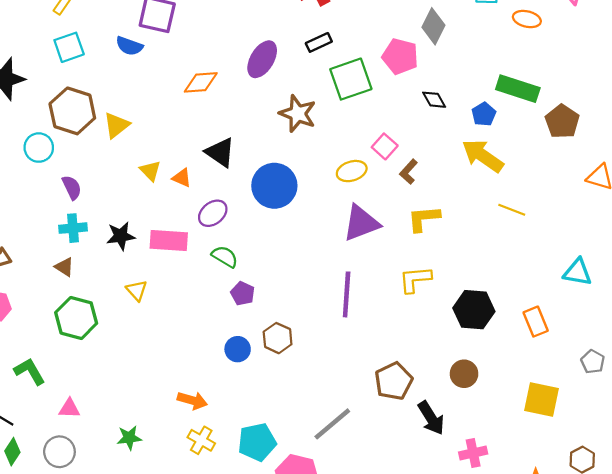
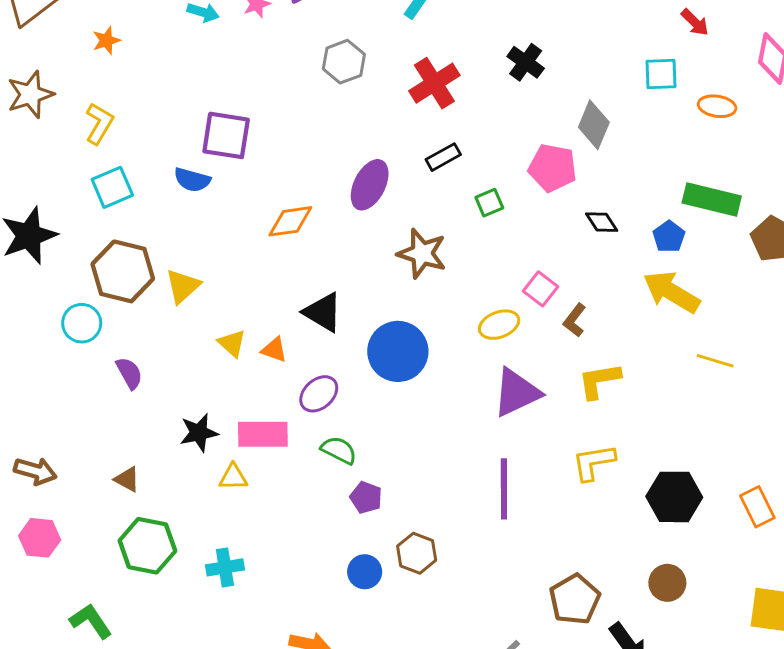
green square: (351, 79) -> (489, 203), size x0.5
cyan cross: (73, 228) -> (225, 567), moved
yellow triangle: (137, 290) -> (233, 477), moved, turned -45

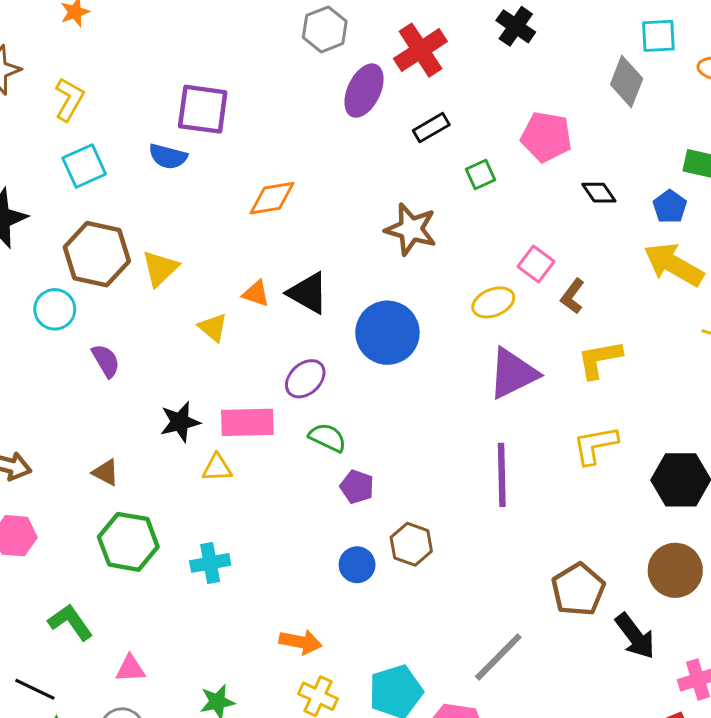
gray diamond: (594, 125) -> (627, 81), moved
purple ellipse: (370, 185) -> (364, 91), moved
orange triangle: (274, 350) -> (256, 294), moved
brown circle: (667, 583) -> (675, 570), size x1.4

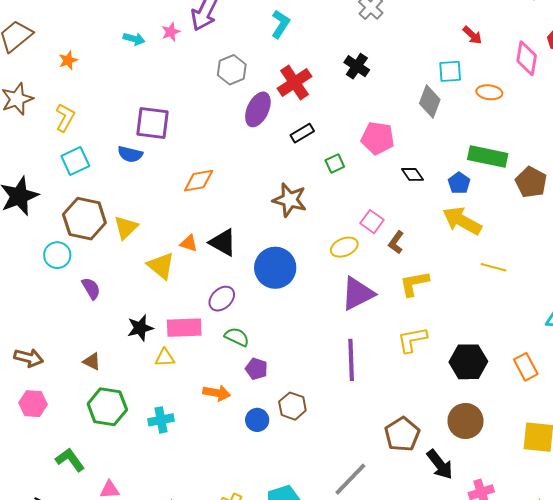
yellow triangle: (213, 327) -> (161, 266), size x1.4
orange arrow: (301, 642) -> (217, 393), moved

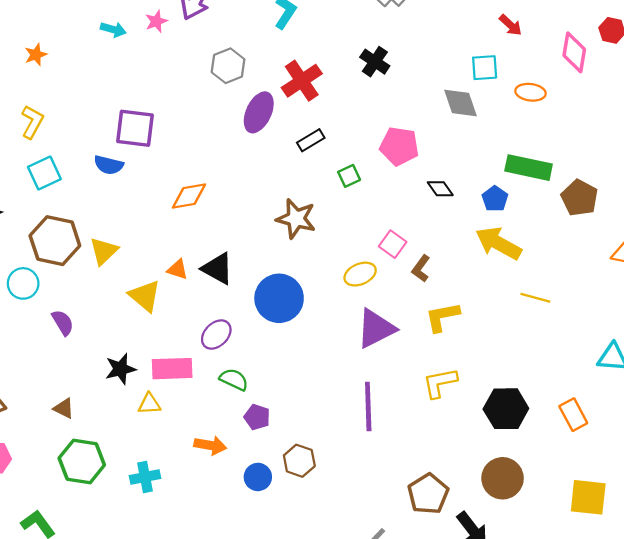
gray diamond: (430, 101) -> (461, 103), turned -40

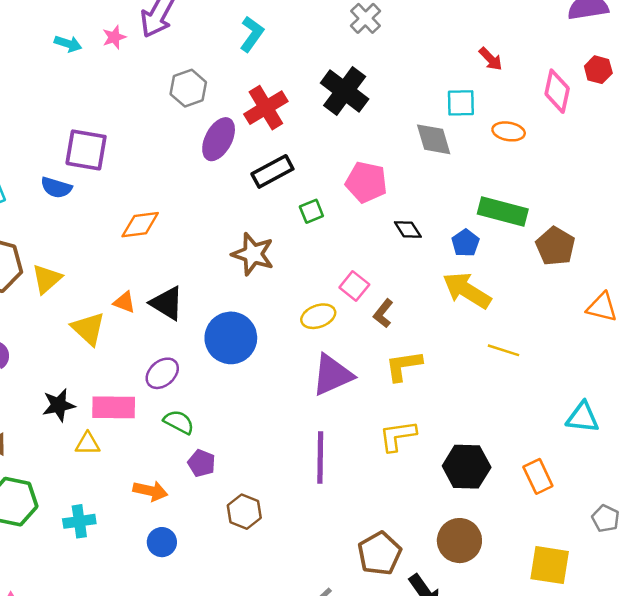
black cross: (375, 62) -> (345, 91), size x1.5
black rectangle: (311, 140) -> (272, 171), size x1.4
blue circle: (258, 477) -> (162, 542), moved

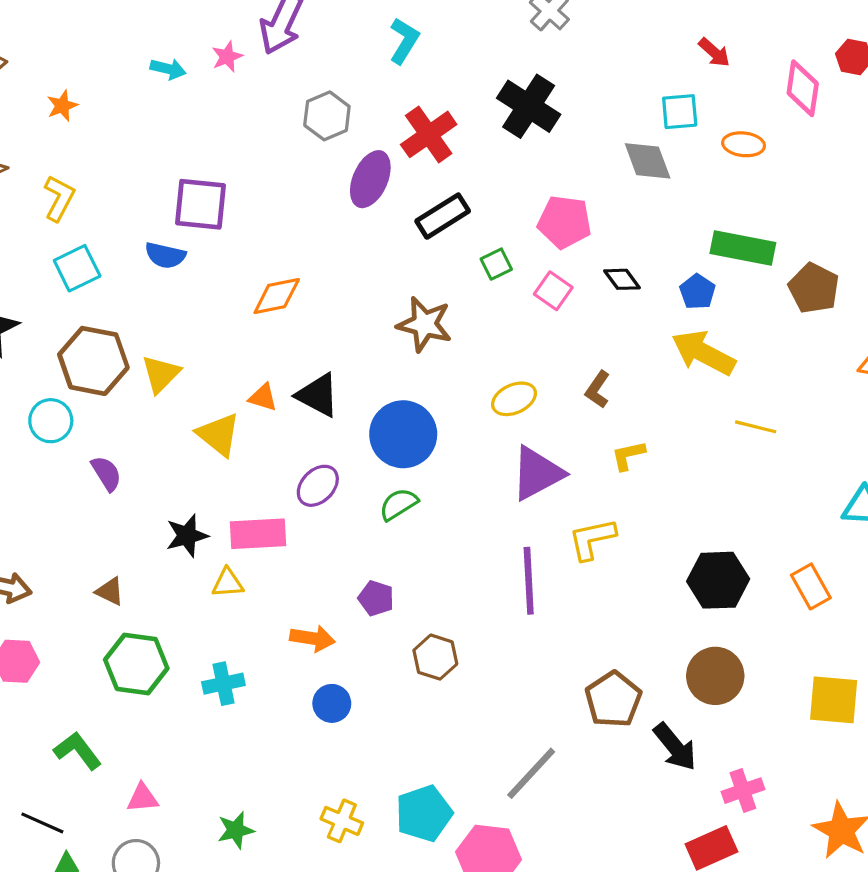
pink square: (354, 286) -> (553, 291), moved
yellow L-shape: (404, 366) -> (628, 455), size x0.7
green semicircle: (179, 422) -> (398, 504), moved, turned -56
yellow L-shape: (398, 436) -> (592, 539), moved

